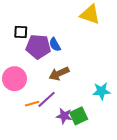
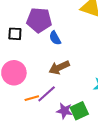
black square: (21, 32) -> (15, 34), moved
purple pentagon: (38, 47) -> (39, 20), moved

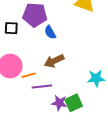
purple line: (47, 94) -> (42, 86), turned 36
orange line: (32, 98) -> (29, 75), moved

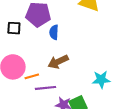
blue semicircle: (50, 32) -> (54, 32), turned 32

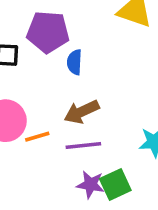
purple line: (45, 88) -> (83, 145), moved

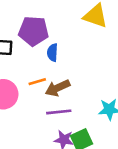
orange line: (37, 137) -> (37, 82), moved

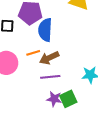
blue semicircle: (52, 53) -> (45, 30), size x1.6

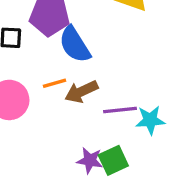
blue semicircle: (45, 30) -> (75, 45), turned -35
purple line: (50, 77) -> (120, 110), moved

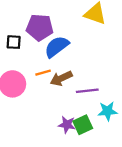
blue semicircle: (75, 45) -> (57, 47), turned 85
cyan star: (150, 120) -> (108, 111), moved

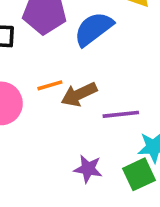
blue semicircle: (57, 47) -> (94, 29), moved
green square: (83, 125) -> (139, 174), moved

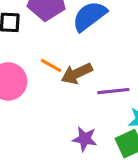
orange line: (50, 85) -> (51, 65), turned 45

